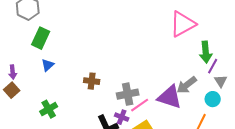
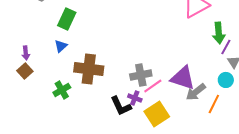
green rectangle: (41, 38) -> (67, 19), moved
brown cross: (92, 81) -> (89, 69), moved, size x1.8
gray arrow: (187, 85) -> (196, 92), moved

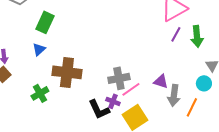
purple line: (226, 47) -> (176, 34), moved
purple triangle: (183, 78) -> (161, 81), size x0.6
gray arrow: (196, 92) -> (174, 95), turned -45

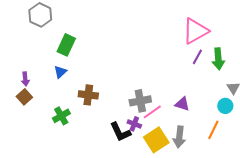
brown cross: (67, 72) -> (88, 95), size x0.7
gray arrow: (174, 95) -> (179, 137), moved

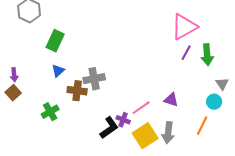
blue triangle: (60, 72) -> (58, 71), moved
gray cross: (140, 101) -> (94, 79), moved
black L-shape: (120, 132) -> (109, 128), turned -100

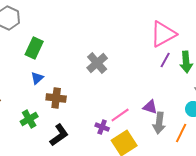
gray cross: (94, 79) -> (97, 63), moved, turned -30
black L-shape: (109, 128) -> (59, 135), moved
gray arrow: (168, 133) -> (159, 123), moved

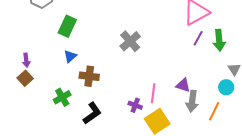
pink line: (120, 115) -> (153, 93), turned -48

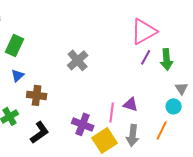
pink line: (153, 93) -> (112, 112), moved
gray arrow: (192, 101) -> (133, 135), moved
purple cross: (135, 105) -> (83, 124), size x1.5

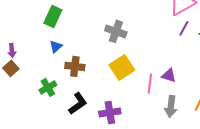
gray cross: (78, 60) -> (116, 31), turned -30
purple cross: (83, 124) -> (110, 112), moved, turned -30
yellow square: (105, 140) -> (122, 67), moved

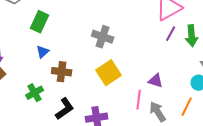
pink line: (150, 83) -> (139, 100), moved
gray arrow: (171, 106) -> (158, 112), turned 140

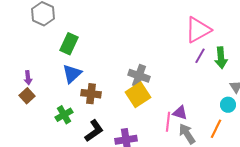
gray cross: (103, 37) -> (139, 76), moved
blue triangle: (43, 52) -> (72, 74), size x1.5
purple triangle: (156, 81) -> (180, 113), moved

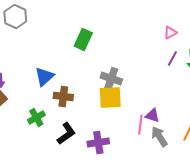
pink triangle: (198, 30) -> (170, 32), size x0.5
green rectangle: (69, 44) -> (83, 40), moved
yellow square: (138, 95) -> (110, 98), turned 30

